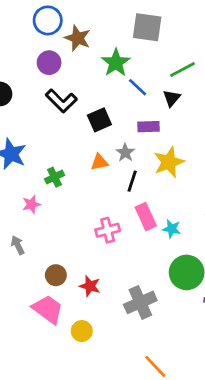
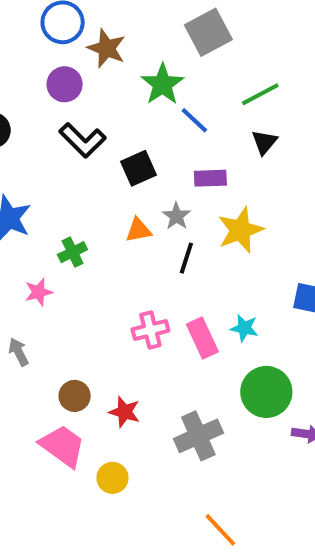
gray square: (147, 27) -> (208, 32), turned -36
black triangle: (172, 98) -> (264, 142), moved
pink rectangle: (146, 217) -> (202, 338), moved

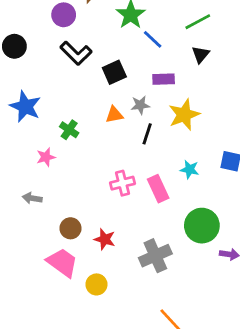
gray star: (176, 216) -> (140, 105), turned 30
green cross: (73, 252) -> (69, 130), turned -30
cyan star: (244, 328) -> (190, 169), moved
gray arrow: (19, 352) -> (32, 198), turned -54

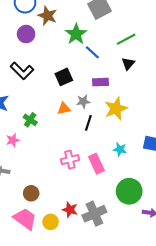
black L-shape: (76, 53) -> (22, 71), moved
red star: (105, 239) -> (70, 210), moved
yellow circle: (96, 284) -> (51, 222), moved

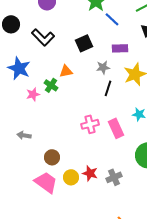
orange triangle: (64, 109) -> (66, 71), moved
pink star: (13, 140) -> (33, 94), moved
gray cross: (94, 214) -> (114, 177), size x0.7
yellow circle: (51, 222) -> (71, 177), moved

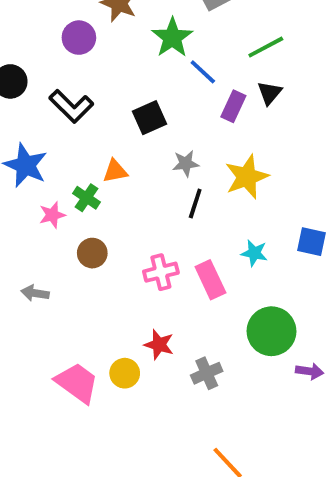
purple rectangle: (120, 48) -> (233, 106), moved, turned -63
brown circle: (52, 157) -> (92, 253), moved
red star: (90, 173) -> (159, 345), moved

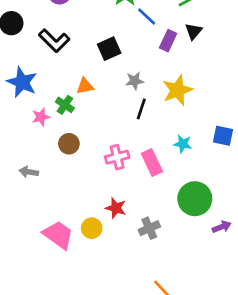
purple arrow: (310, 371) -> (222, 227), turned -30

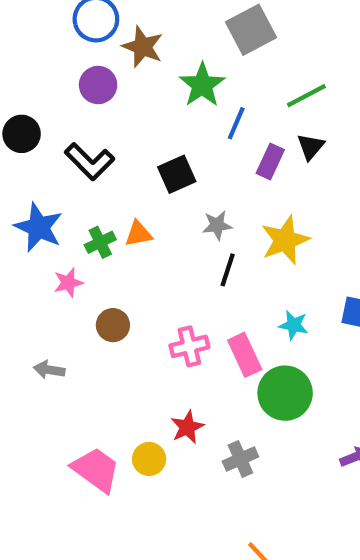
blue line: (147, 16) -> (236, 123), turned 70
green cross: (65, 105) -> (100, 242), moved, turned 30
green circle: (195, 199) -> (285, 393), moved
red star: (116, 208) -> (187, 427), turned 30

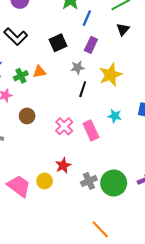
purple rectangle: (270, 161) -> (91, 45), moved
pink cross: (189, 346) -> (64, 126), turned -30
green circle: (285, 393) -> (114, 183), moved

